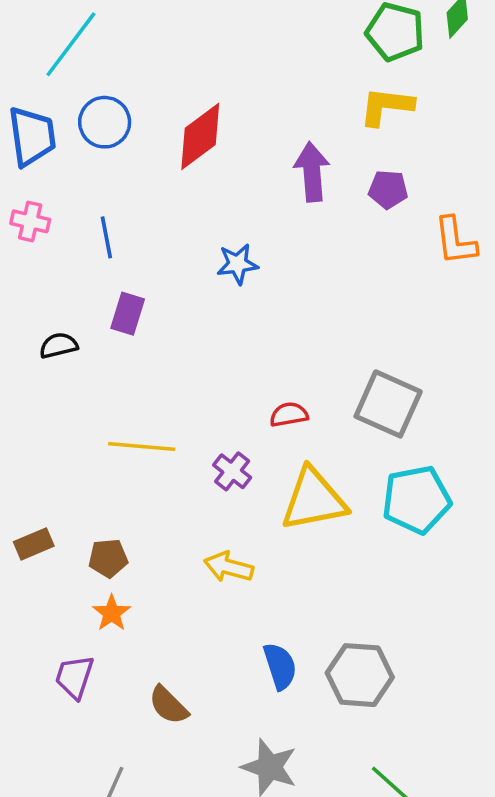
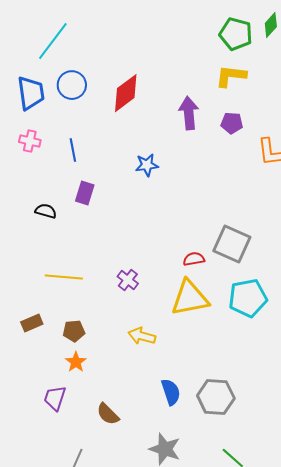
black semicircle: (59, 345) -> (46, 211), turned 30
red semicircle: (289, 415) -> (194, 259), moved
yellow line: (142, 446) -> (64, 277), moved
purple cross: (232, 471) -> (128, 280), moved

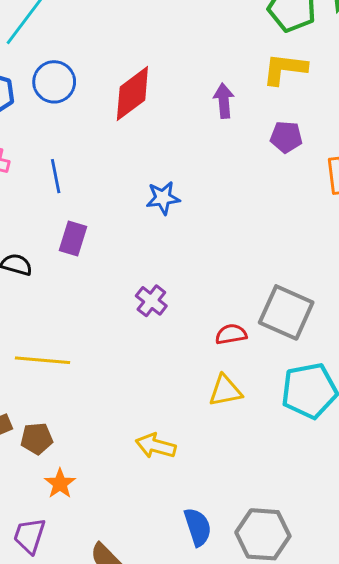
purple arrow: (189, 113) -> (224, 101), moved, size x0.7
purple cross: (128, 280) -> (151, 301), moved
yellow triangle: (190, 298) -> (225, 391), size x0.6
brown pentagon: (74, 331) -> (37, 439), moved

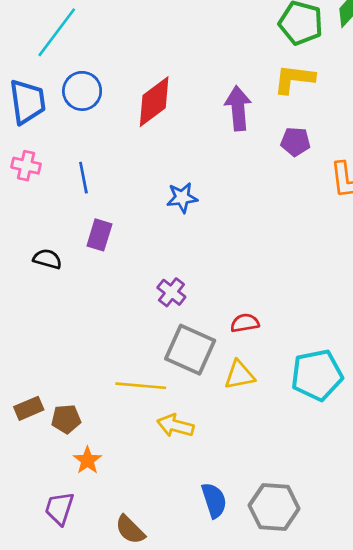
purple arrow: (224, 101) -> (238, 108), size x1.4
gray square: (286, 312) -> (190, 350), moved
yellow line: (43, 360) -> (141, 386), moved

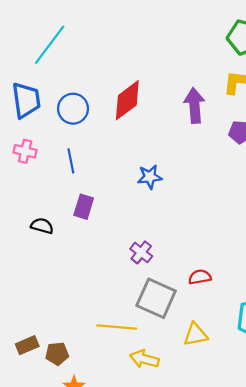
blue circle: (82, 91) -> (73, 109), moved
yellow triangle: (239, 375) -> (196, 335), moved

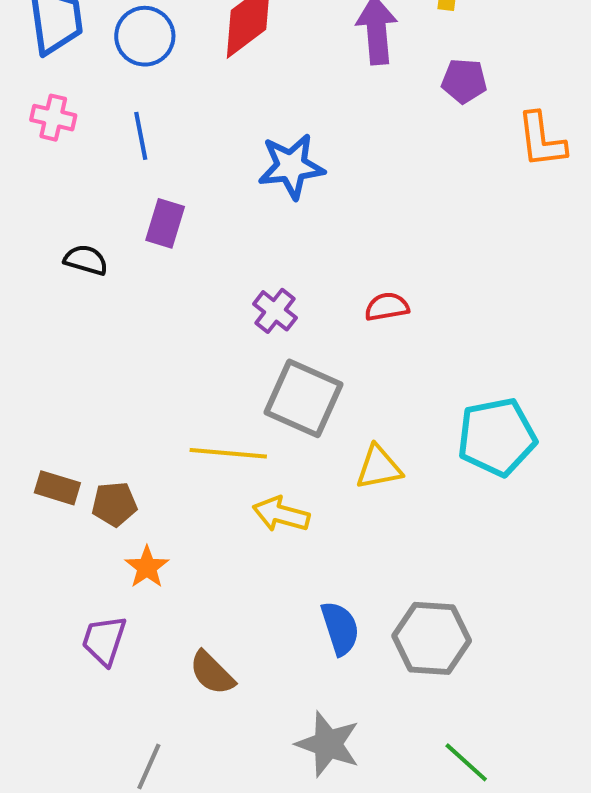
blue star: (150, 177) -> (291, 166), size x1.4
red semicircle: (200, 277) -> (387, 307), moved
brown rectangle: (27, 345) -> (57, 488), turned 40

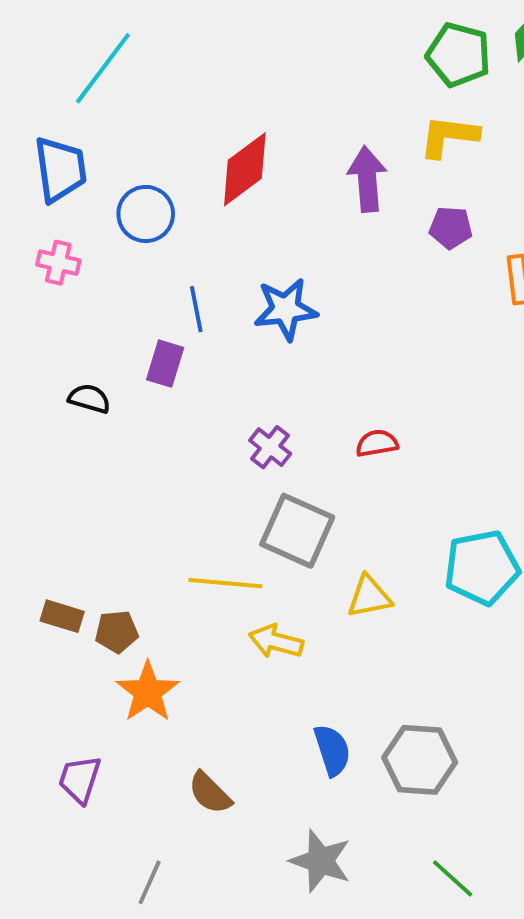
blue circle: (145, 36) -> (146, 214), moved
blue line: (141, 136) -> (196, 309), moved
orange star: (147, 567) -> (148, 692), size x1.5
purple trapezoid: (104, 640) -> (80, 779), moved

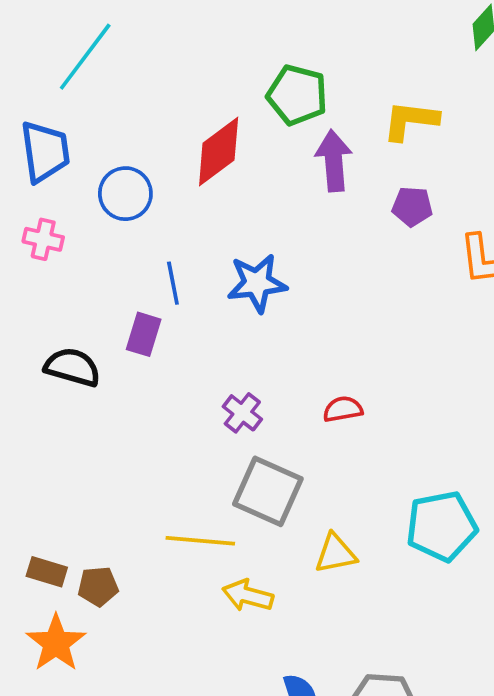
green pentagon: (458, 55) -> (297, 95), moved
black semicircle: (89, 399) -> (72, 367), size x1.4
orange star: (148, 692) -> (56, 643), moved

